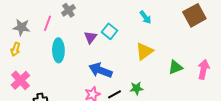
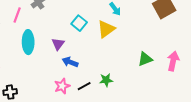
purple triangle: (90, 37) -> (58, 44), moved
yellow triangle: (144, 51) -> (106, 29), moved
blue arrow: (100, 70) -> (70, 62), size x0.7

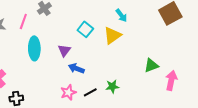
pink arrow: (173, 61) -> (171, 80), moved

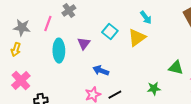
purple triangle: (64, 50) -> (84, 44), moved
green triangle: (151, 65) -> (176, 68), turned 35
green star: (112, 86) -> (154, 89), moved

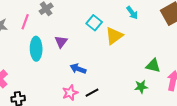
cyan arrow: (146, 18) -> (132, 13), moved
cyan square: (110, 32) -> (94, 23), moved
green star: (154, 89) -> (141, 87), moved

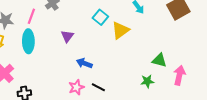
cyan ellipse: (36, 49) -> (28, 41), moved
black line: (92, 93) -> (98, 87), turned 56

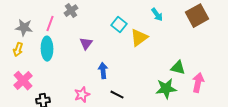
blue arrow: (84, 63) -> (103, 71), turned 63
green star: (147, 81) -> (166, 89), size x1.5
pink star: (76, 87) -> (82, 95), moved

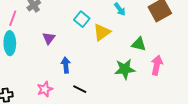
green triangle: (178, 68) -> (139, 44), moved
pink arrow: (198, 83) -> (157, 65), moved
green star: (166, 89) -> (125, 69), moved

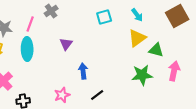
cyan square: (82, 19) -> (104, 17), moved, turned 35
yellow triangle: (102, 32) -> (137, 38), moved
black line: (80, 89) -> (97, 95), turned -64

